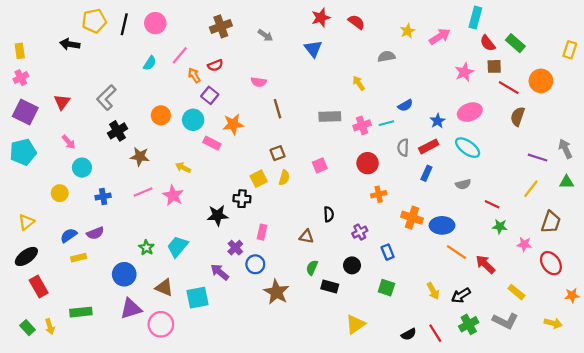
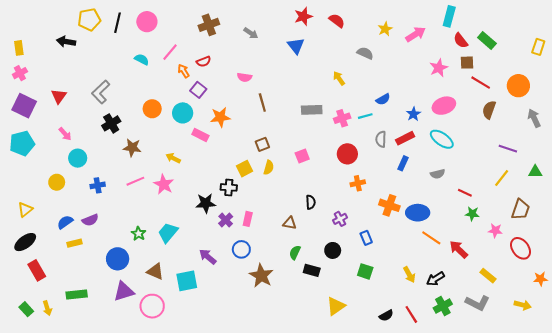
gray semicircle: (386, 56) -> (365, 53), turned 35
cyan semicircle: (150, 63) -> (142, 59), turned -96
orange circle: (541, 81) -> (518, 86), moved
gray arrow: (565, 149) -> (534, 118), moved
purple cross: (235, 248) -> (226, 220), moved

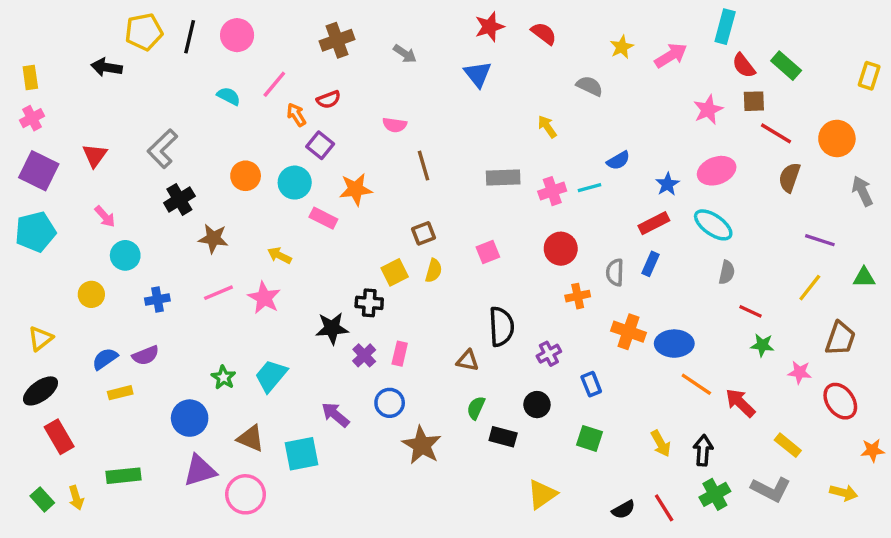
gray semicircle: (381, 139) -> (615, 272), moved
gray semicircle: (438, 174) -> (727, 272), moved, turned -64
black semicircle: (311, 202) -> (501, 327), size x1.6
black arrow: (435, 279) -> (703, 450), turned 126

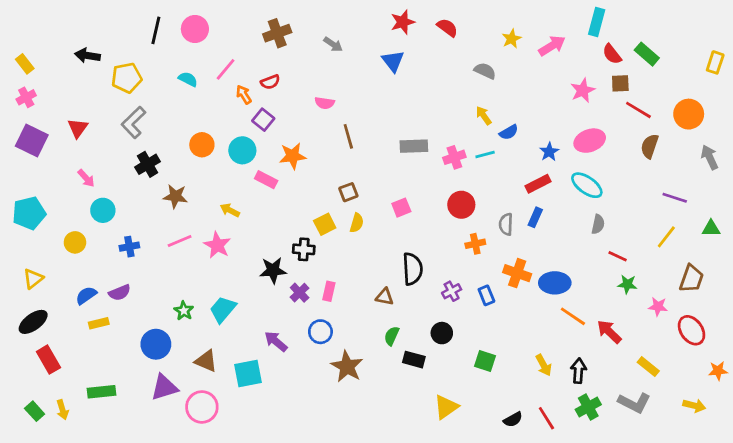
yellow pentagon: (144, 32) -> (127, 78), moved
yellow rectangle: (30, 77) -> (25, 64), turned -30
yellow arrow: (547, 127) -> (484, 115), moved
cyan pentagon: (35, 232) -> (29, 213), moved
blue rectangle: (591, 384) -> (486, 295), moved

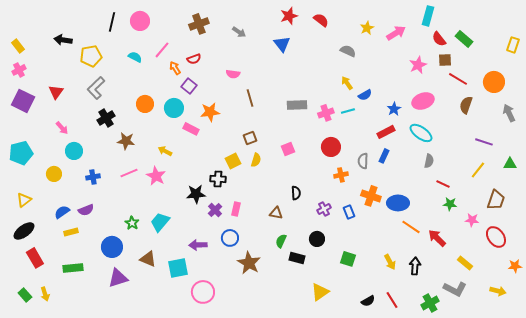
black semicircle: (413, 269) -> (296, 193), size x0.6
purple arrow: (276, 341) -> (198, 245), turned -42
green rectangle: (101, 392) -> (73, 268), moved
pink circle: (202, 407) -> (203, 292), moved
green cross: (588, 407) -> (430, 303), moved

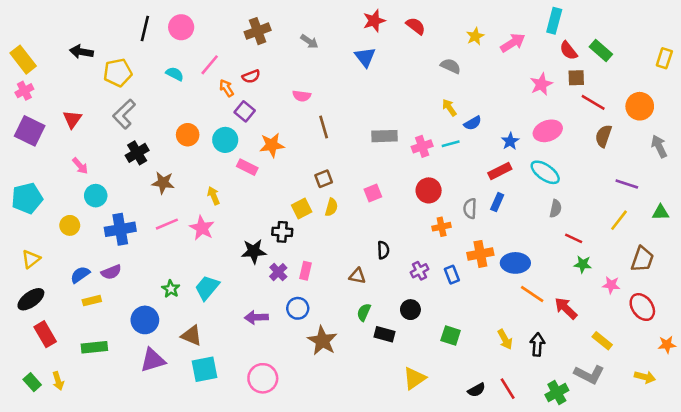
yellow rectangle: (18, 46) -> (23, 60), size x1.5
yellow arrow: (165, 151) -> (214, 196), turned 40
blue cross: (93, 177) -> (120, 229), size x1.6
orange cross: (371, 196) -> (480, 254), turned -30
cyan square: (178, 268) -> (204, 369), moved

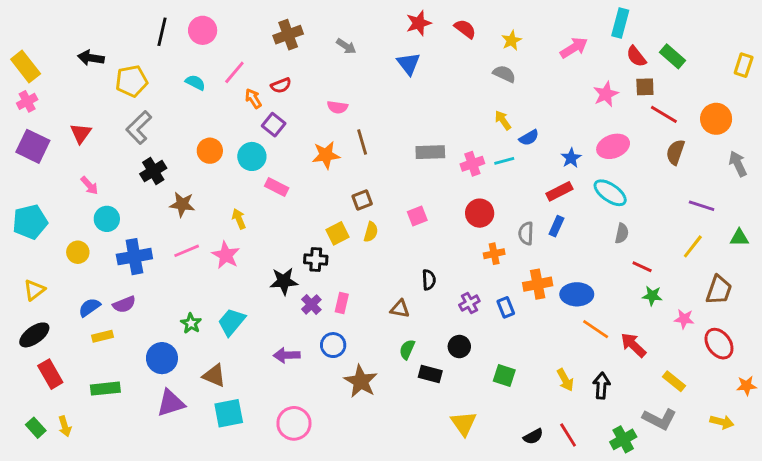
yellow star: (475, 36) -> (512, 40), moved
orange star: (272, 145) -> (326, 155), moved
yellow triangle: (414, 378) -> (464, 423), turned -30

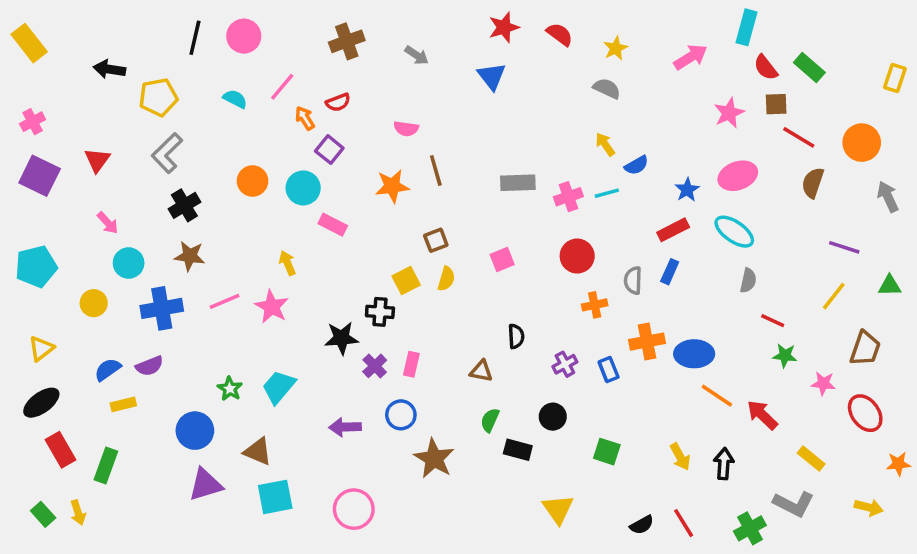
yellow rectangle: (26, 67) -> (29, 43), moved
brown star: (182, 204) -> (190, 256), moved
green rectangle: (105, 389) -> (106, 465), moved, turned -64

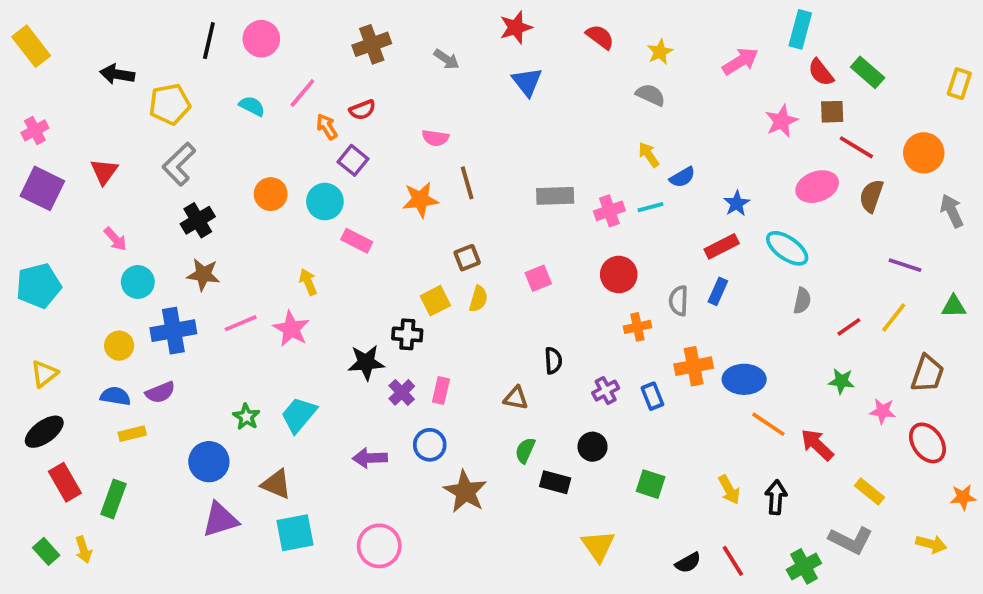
red star: (504, 27) -> (516, 27), moved
pink ellipse: (738, 176) -> (817, 187), moved
yellow circle: (94, 303) -> (119, 346), moved
red line: (773, 321) -> (849, 327), moved, turned -60
blue semicircle: (108, 369) -> (115, 396), turned 44

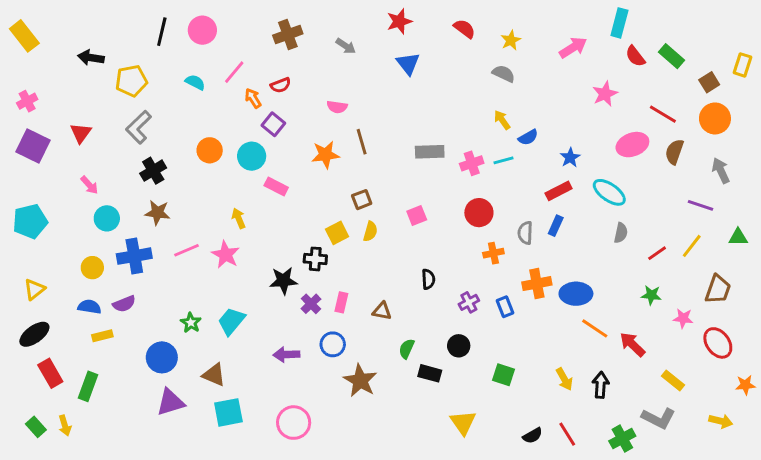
brown square: (832, 112) -> (709, 82), moved, turned -30
gray arrow: (952, 211) -> (721, 171), moved
brown triangle: (516, 398) -> (382, 311), moved

